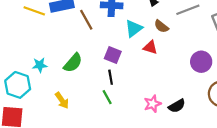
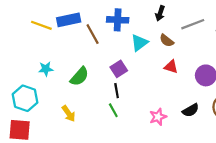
red triangle: (150, 47) -> (171, 67), moved
purple square: (113, 55) -> (119, 69), turned 35
cyan star: (40, 65) -> (46, 69), moved
black semicircle: (177, 106) -> (191, 110), moved

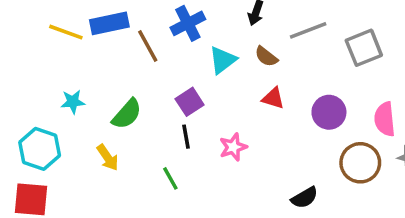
blue cross: (118, 20) -> (188, 23), turned -30
green line: (113, 110) -> (170, 178), moved
black semicircle: (191, 110) -> (305, 198), moved
yellow arrow: (69, 114) -> (108, 158), moved
pink star: (158, 117) -> (233, 147), moved

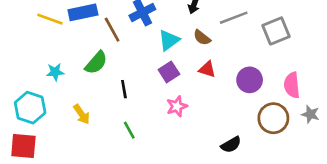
purple square: (190, 102) -> (169, 72), moved
green semicircle: (127, 114) -> (96, 63), moved
black line: (186, 137) -> (124, 89), moved

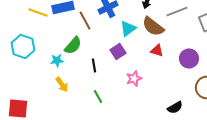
brown semicircle: (202, 38) -> (153, 26), size x1.6
cyan star: (55, 72) -> (57, 60), moved
purple square: (169, 72) -> (118, 52), moved
cyan hexagon: (30, 108) -> (23, 46), moved

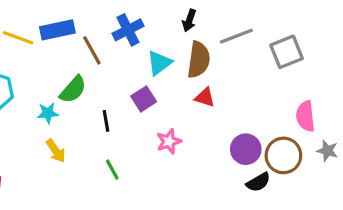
brown semicircle: (153, 26) -> (199, 60), turned -120
purple circle: (189, 58) -> (246, 149), moved
black semicircle: (175, 108) -> (258, 182), moved

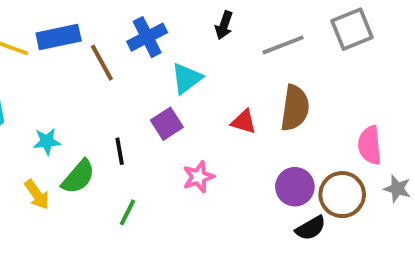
gray square: (287, 52) -> (352, 29), moved
brown semicircle: (199, 60) -> (295, 108), moved
green semicircle: (73, 90) -> (78, 177), moved
yellow arrow: (56, 151) -> (37, 195), moved
green line: (112, 170) -> (127, 212), turned 55

